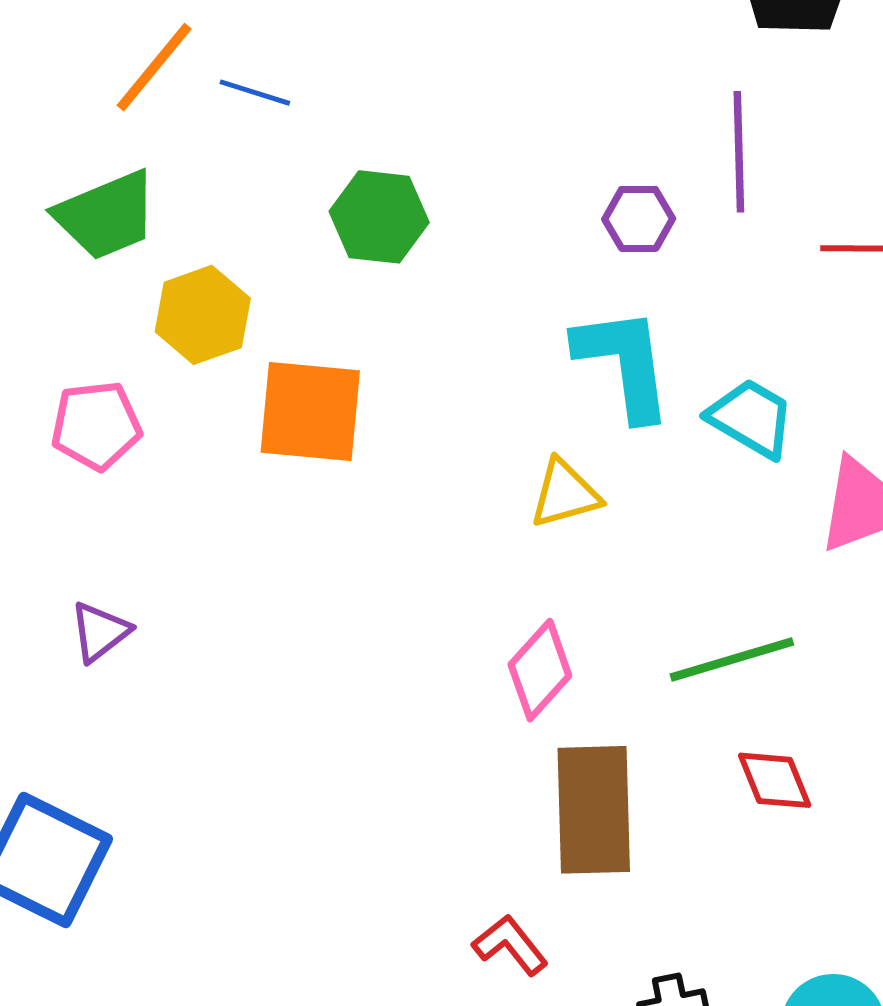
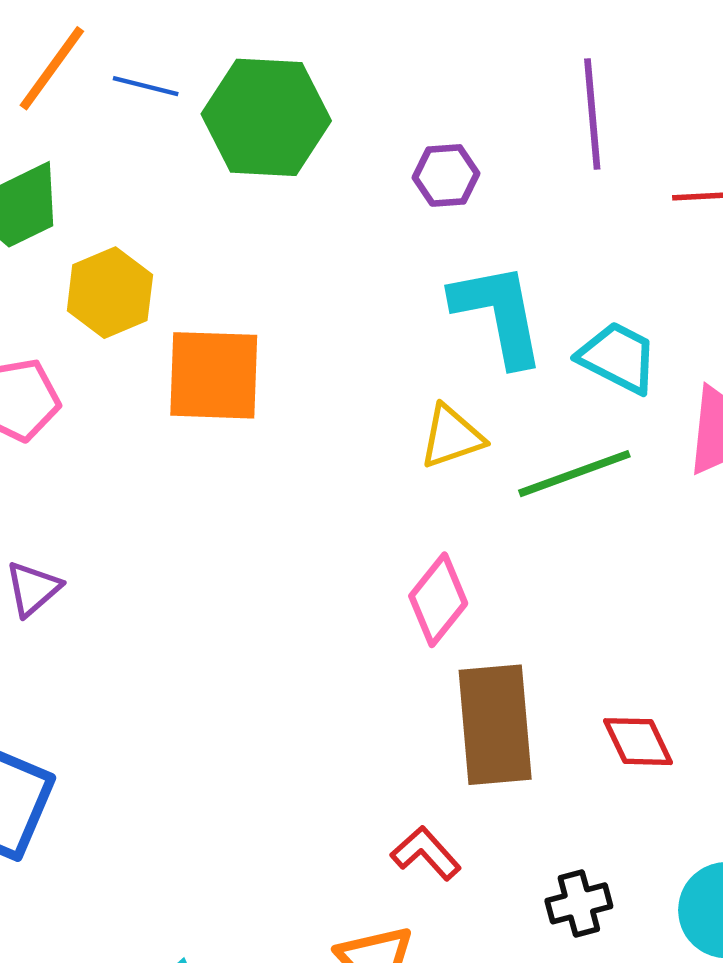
green hexagon: (379, 217) -> (266, 117), moved, size x1.4
purple hexagon: (639, 219) -> (446, 175), moved
green line: (732, 660) -> (574, 474), moved
red diamond: (775, 780) -> (638, 742), moved

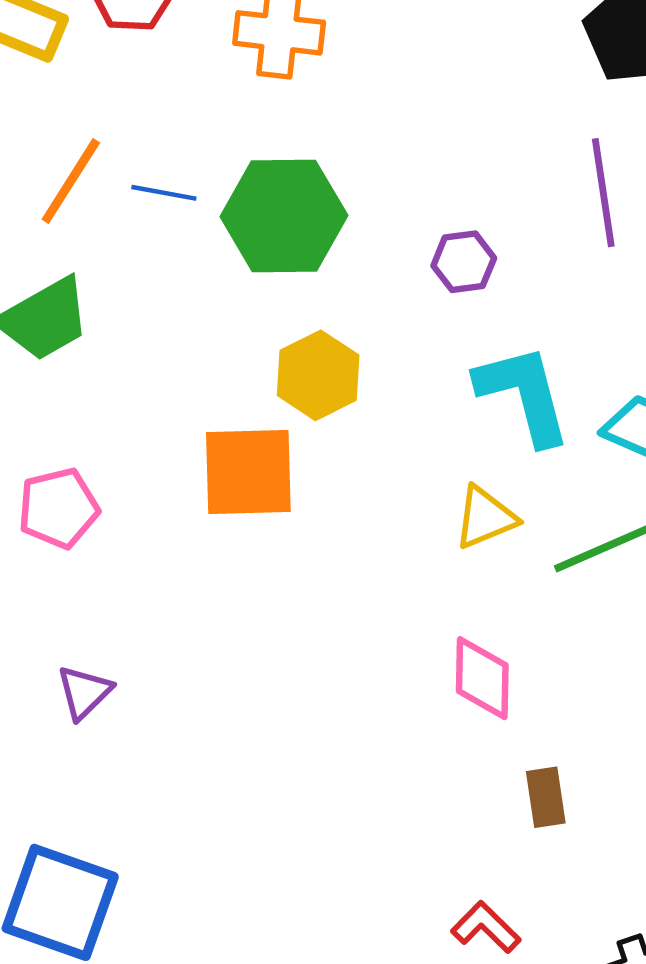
yellow hexagon: (110, 293) -> (318, 375), moved
pink diamond: (438, 600) -> (482, 678), turned -34
brown rectangle: (495, 725) -> (546, 797), size x0.5

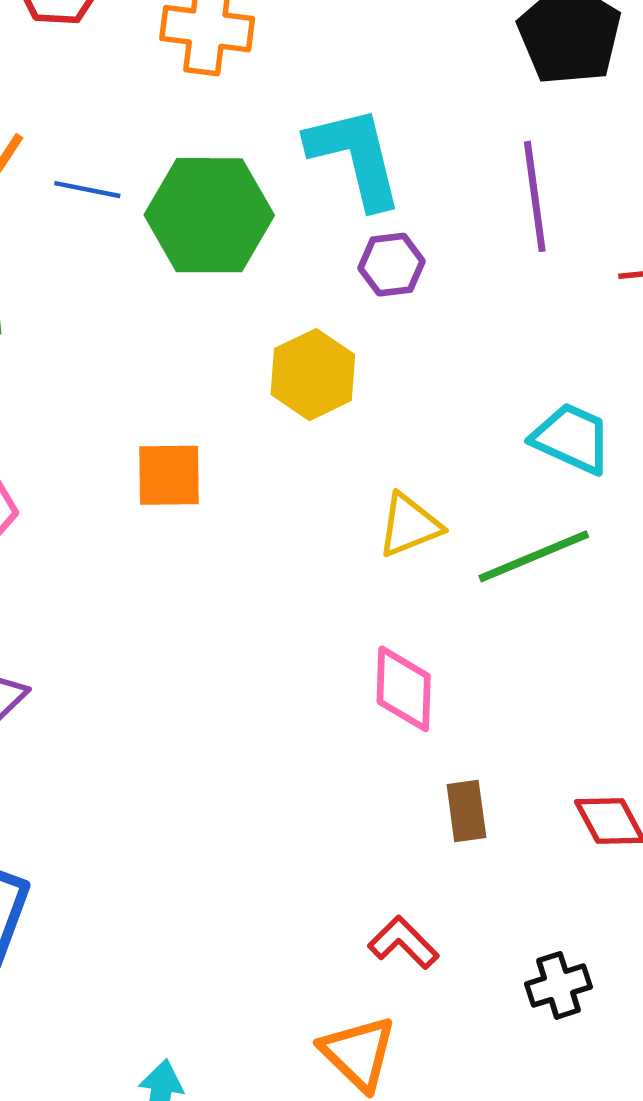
yellow hexagon: (318, 375) -> (313, 375), moved
cyan L-shape: (524, 394) -> (355, 157), moved
orange square: (248, 472) -> (169, 475), size x0.7

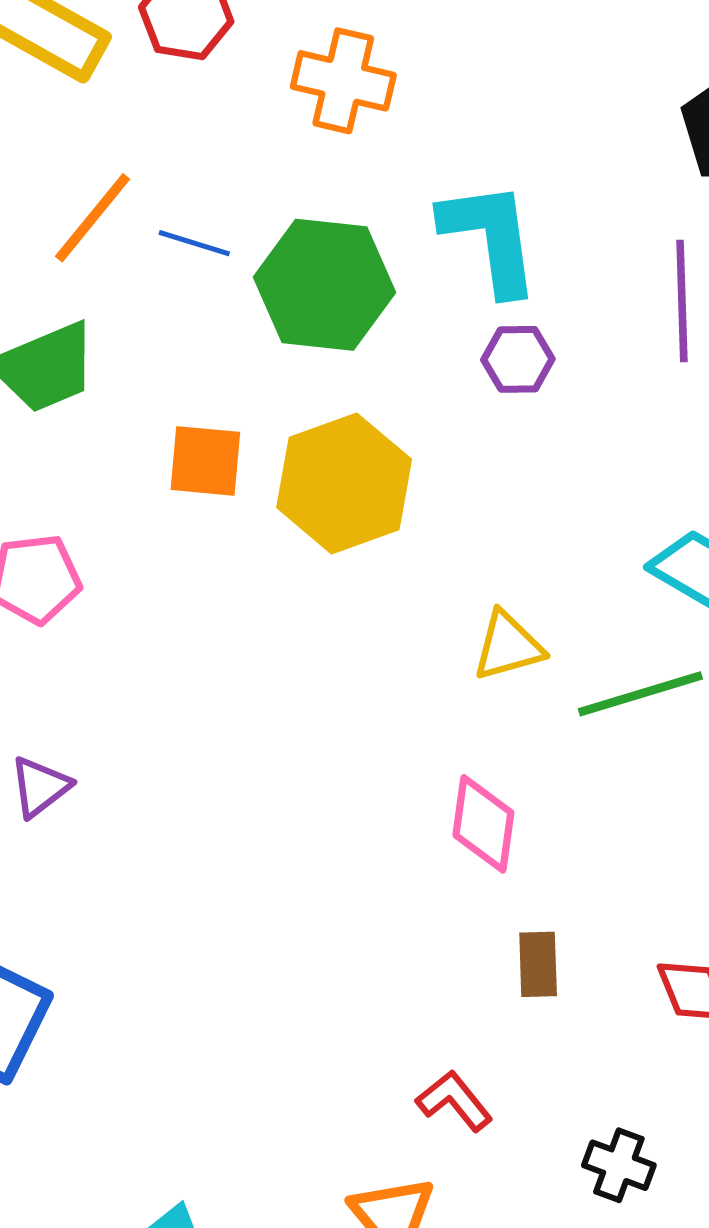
yellow hexagon: (313, 375) -> (344, 483), moved, size x1.4
orange square: (169, 475) -> (205, 461), moved
black cross: (559, 985) -> (619, 1165), turned 32

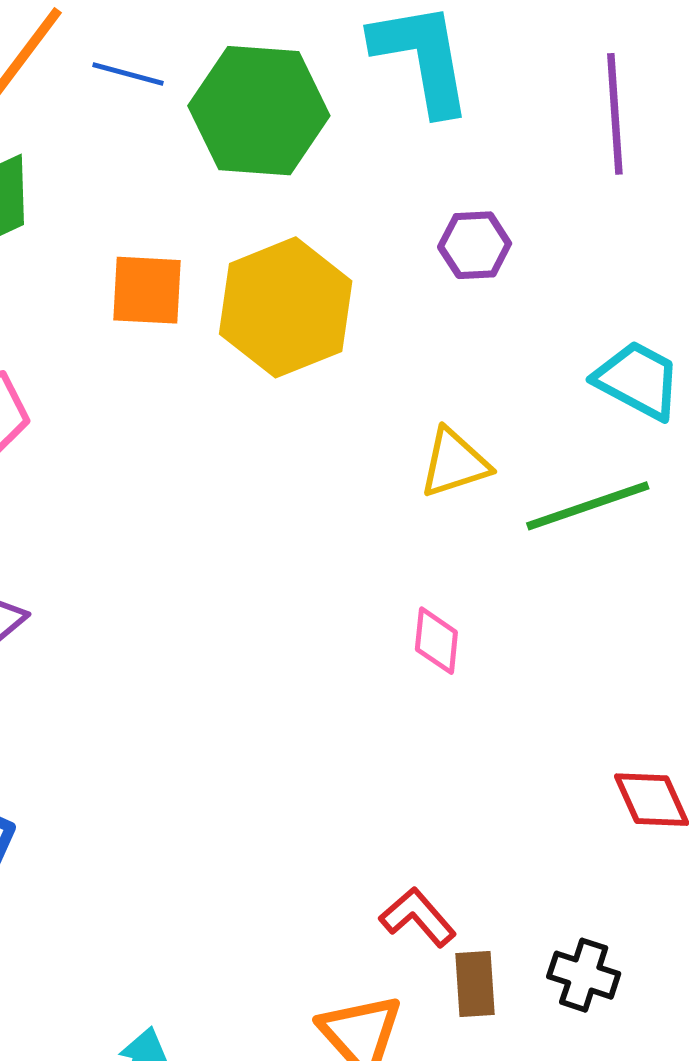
purple hexagon: (518, 359) -> (475, 245), moved
pink diamond: (483, 824) -> (436, 641), size x0.7
brown rectangle: (538, 964) -> (475, 984), moved

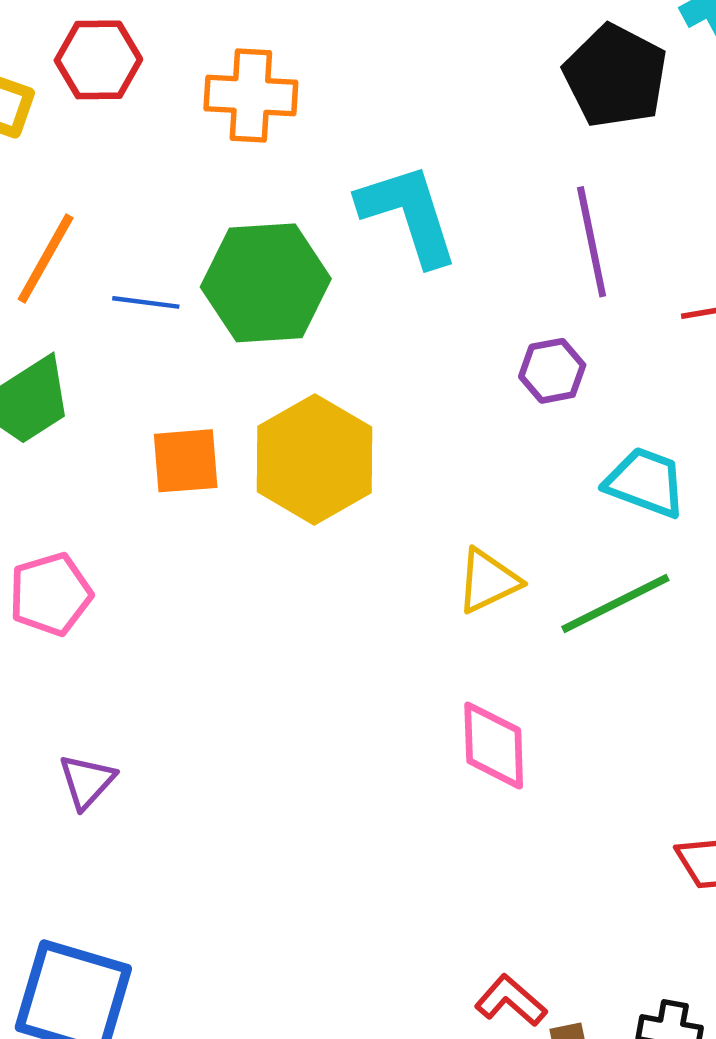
blue line: (128, 74) -> (146, 302), moved
purple hexagon: (475, 245) -> (552, 371), moved
pink diamond: (436, 641) -> (494, 746), size x1.5

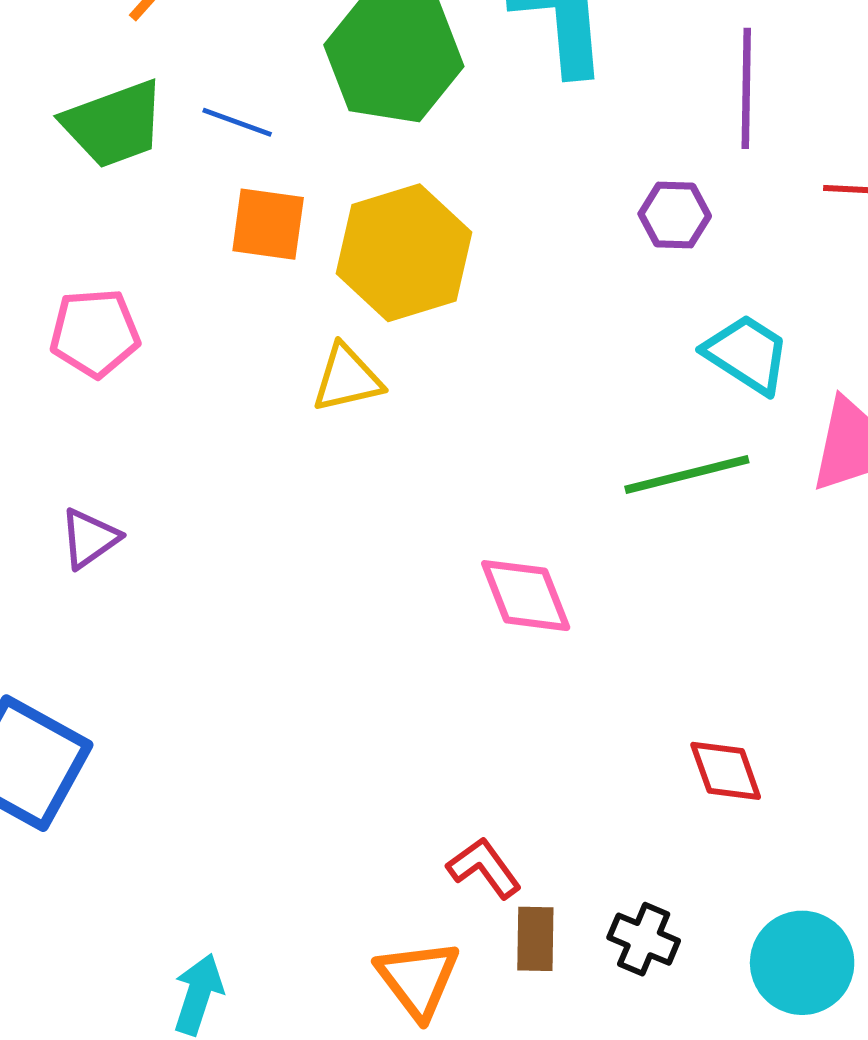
blue line: (146, 302) -> (237, 122), moved
yellow triangle: (488, 581) -> (347, 378), moved
pink diamond: (494, 746) -> (526, 596), turned -32

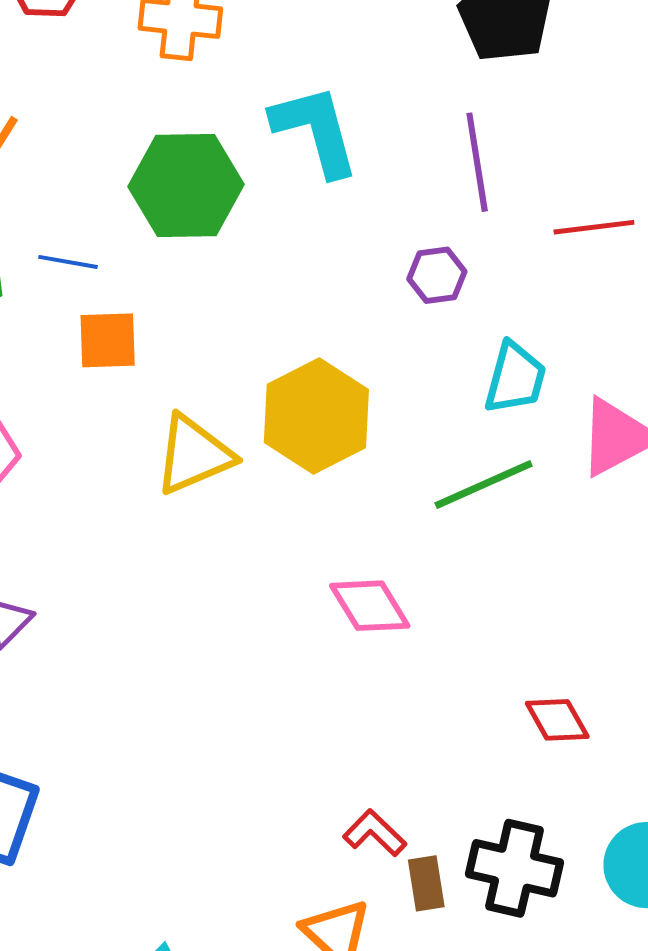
yellow hexagon: (404, 253) -> (316, 416), moved
cyan trapezoid: (747, 354) -> (515, 378), turned 82
yellow triangle: (347, 378) -> (194, 455), size x1.4
black cross: (644, 939) -> (514, 868), size x1.6

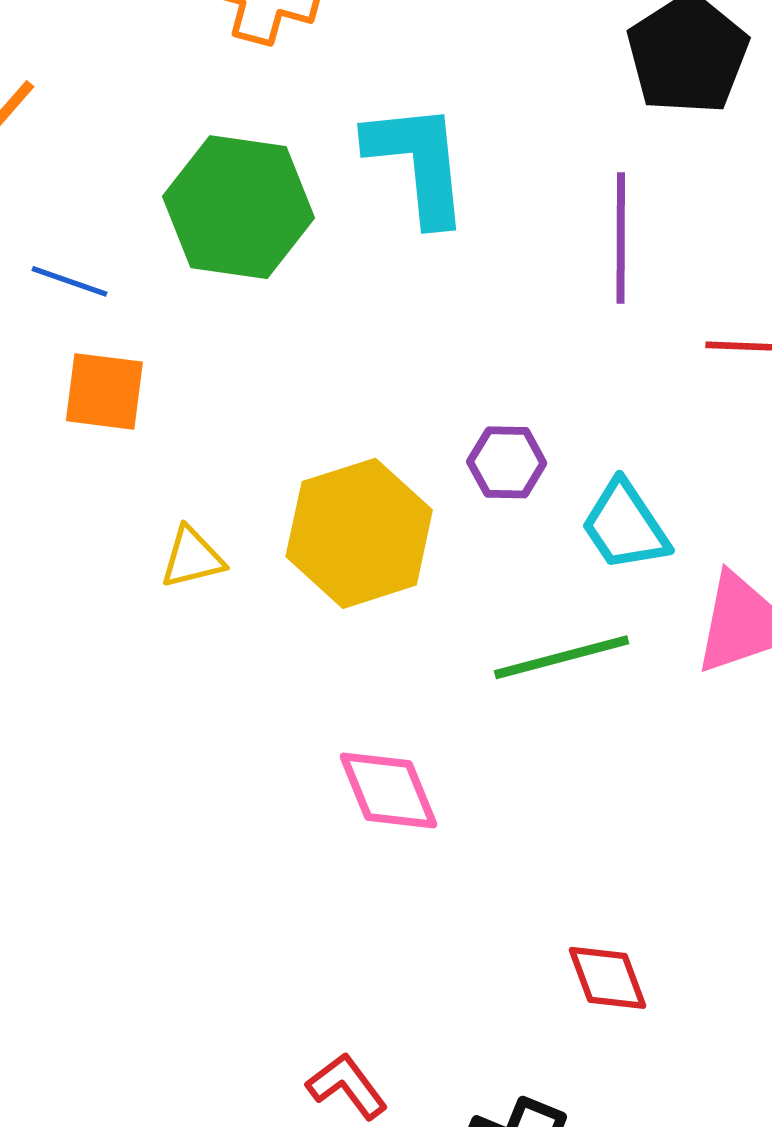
purple hexagon: (437, 275) -> (507, 462), moved
cyan trapezoid: (515, 378) -> (625, 526), turned 122
yellow triangle: (194, 455) -> (192, 558), size x0.6

